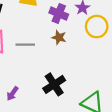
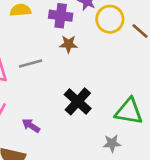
purple arrow: (12, 94) -> (31, 126), turned 104

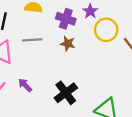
gray line: (31, 63) -> (32, 40), moved
purple arrow: (31, 126) -> (25, 85), moved

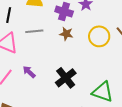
yellow circle: (106, 30) -> (99, 36), moved

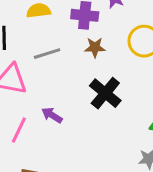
black cross: (66, 78) -> (105, 93), moved

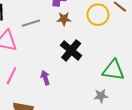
purple arrow: (52, 115) -> (45, 78), moved, turned 40

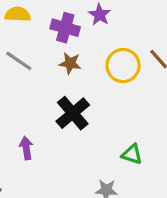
gray line: (31, 23) -> (19, 61), turned 42
green triangle: (113, 70) -> (132, 154), size x0.6

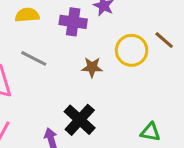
brown star: (70, 63) -> (92, 67), moved
black cross: (73, 113) -> (80, 120), moved

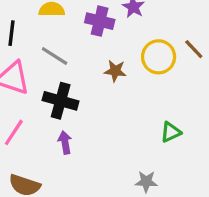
black cross: (80, 120) -> (61, 101), moved, turned -32
green triangle: (150, 132) -> (171, 132), moved, turned -40

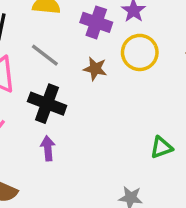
yellow circle: (159, 57) -> (140, 52), moved
brown star: (115, 71) -> (95, 69), moved

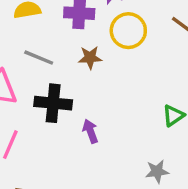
purple arrow: (48, 148) -> (90, 131), moved

